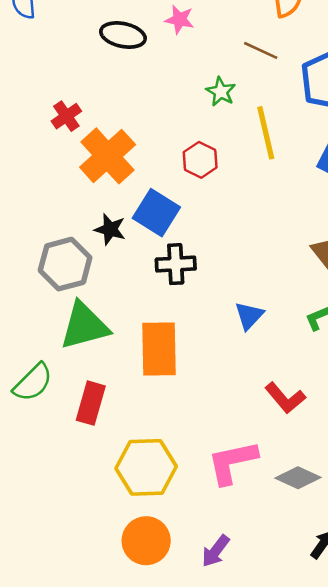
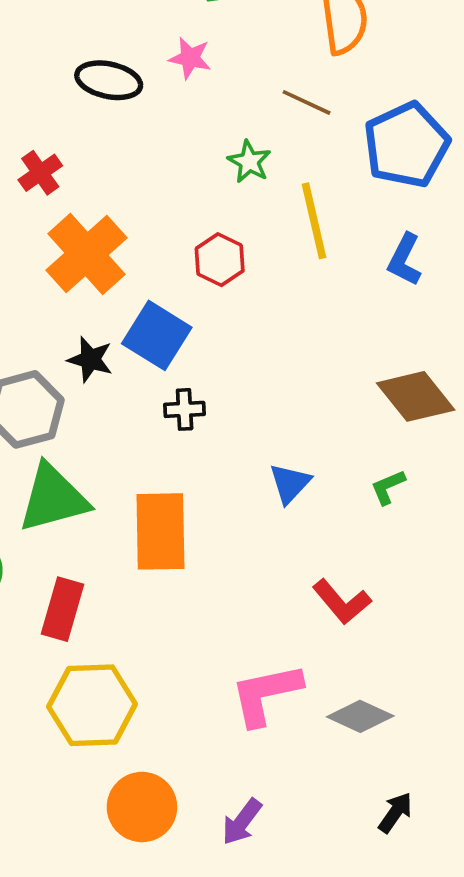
red cross: (66, 116) -> (40, 173), moved
black cross: (176, 264) -> (185, 409), size x0.7
yellow hexagon: (146, 467) -> (92, 705), moved

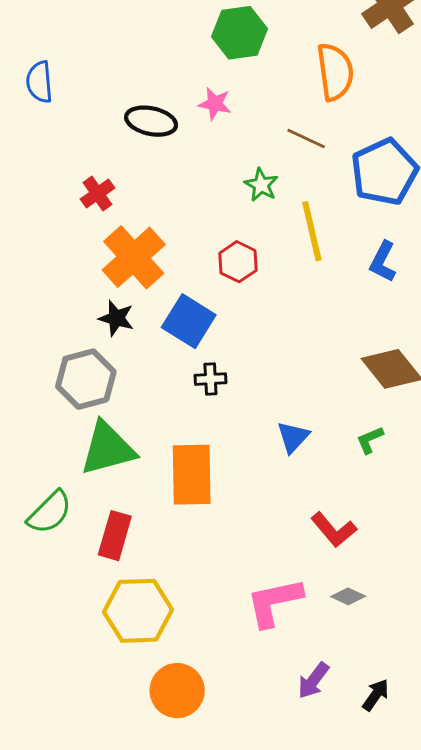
black star: (90, 359) -> (116, 318), moved
gray diamond: (360, 716) -> (348, 596), moved, size x0.7
purple arrow: (242, 822) -> (313, 680), moved

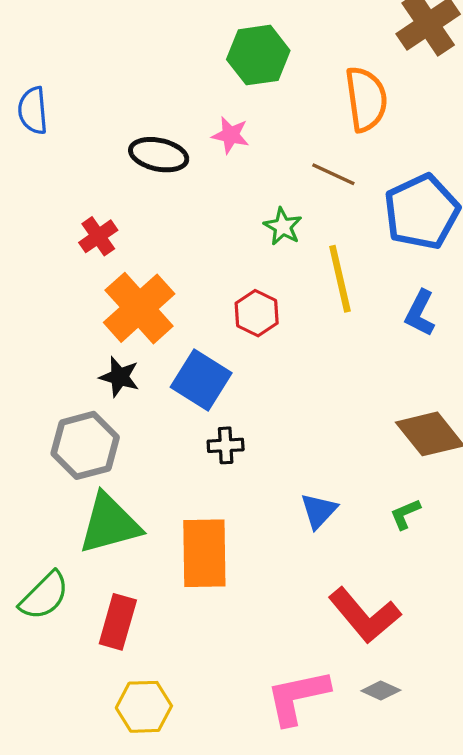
red L-shape: (334, 530) -> (364, 615), size x1.4
yellow hexagon: (138, 611) -> (144, 707), size x0.7

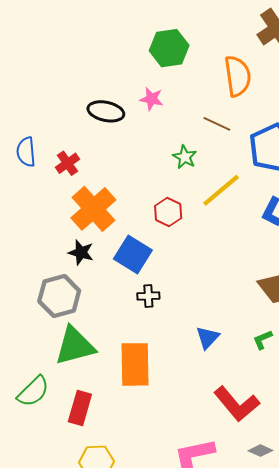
blue semicircle: (33, 111) -> (26, 152), moved
yellow line: (340, 279) -> (221, 190), turned 63
gray diamond: (381, 690) -> (260, 451), moved

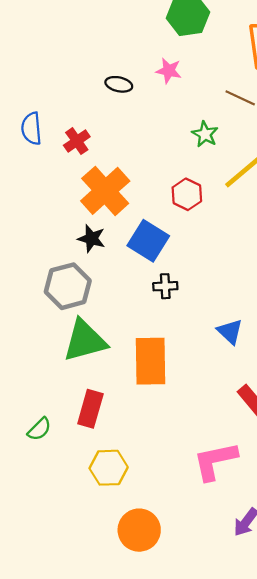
black ellipse: (106, 111) -> (119, 84), size x0.7
blue triangle: (208, 338) -> (230, 332), turned -30
green semicircle: (33, 391) -> (39, 429), moved, size x0.7

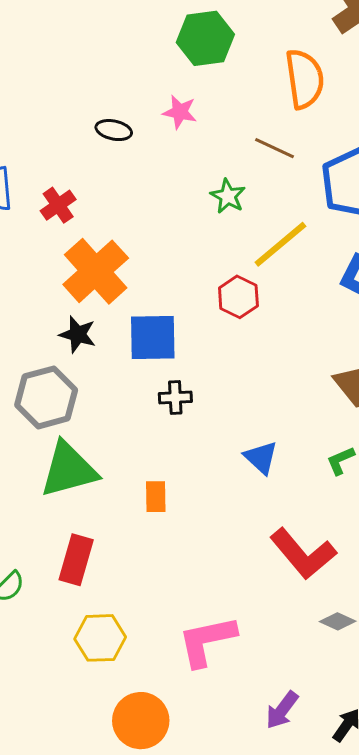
red hexagon: (187, 194) -> (238, 297), moved
blue square: (148, 241) -> (153, 337), turned -33
orange rectangle: (151, 361) -> (156, 497), size x0.5
pink L-shape: (215, 461) -> (207, 641), moved

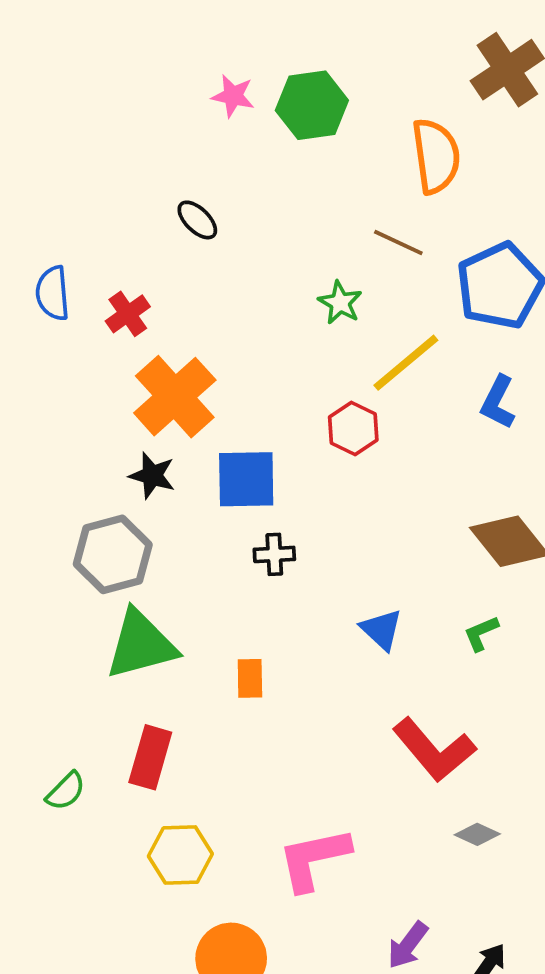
pink star: (180, 112) -> (233, 96), moved
black ellipse: (114, 130) -> (197, 220), turned 32

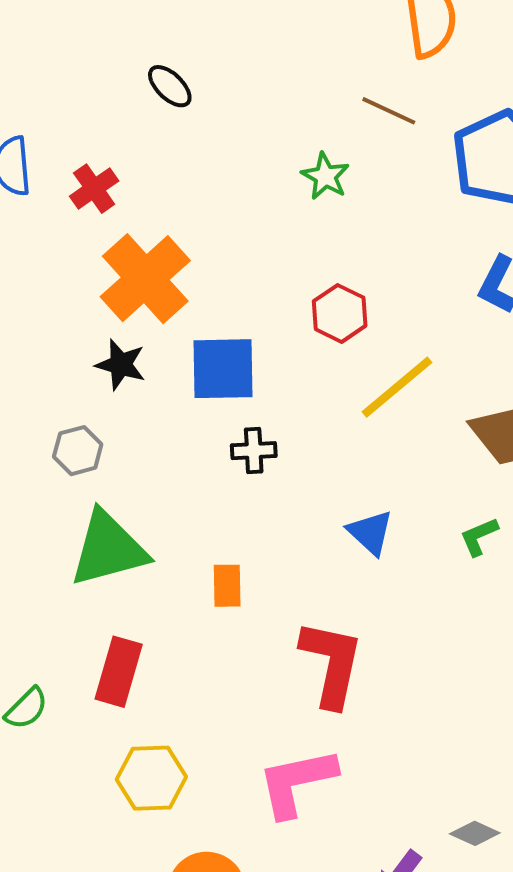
yellow line: (406, 363) -> (397, 387), moved
gray hexagon: (113, 554) -> (78, 451), size x0.6
red L-shape: (434, 750) -> (332, 663), moved, turned -128
gray diamond: (477, 834) -> (475, 833), moved

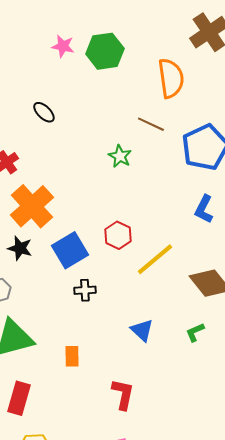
red hexagon: (340, 313) -> (118, 235), moved
blue square: (223, 369) -> (70, 250), turned -30
red L-shape: (332, 663) -> (123, 394), size x0.7

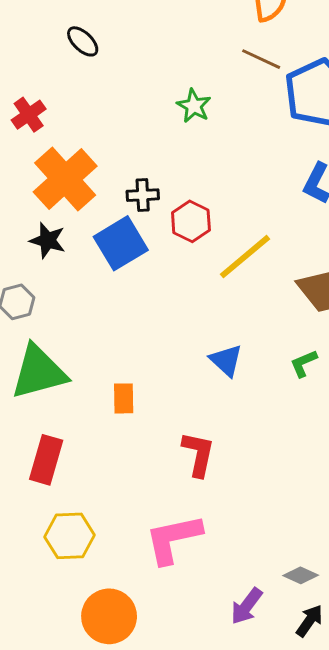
brown line: (151, 124) -> (261, 59), moved
black cross: (85, 290) -> (143, 195), moved

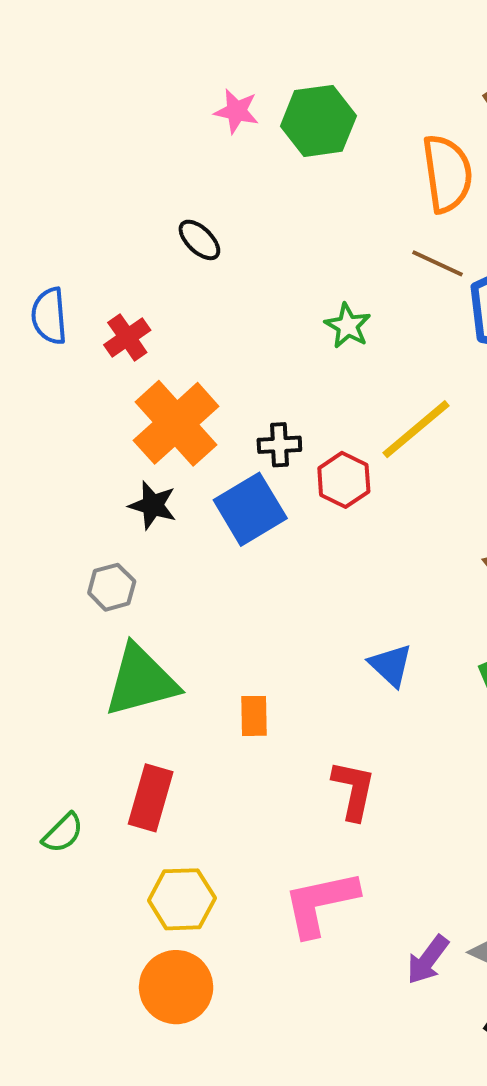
yellow line: (245, 257) -> (416, 429), moved
purple arrow: (247, 606) -> (428, 960), moved
orange circle: (109, 616) -> (176, 987), moved

